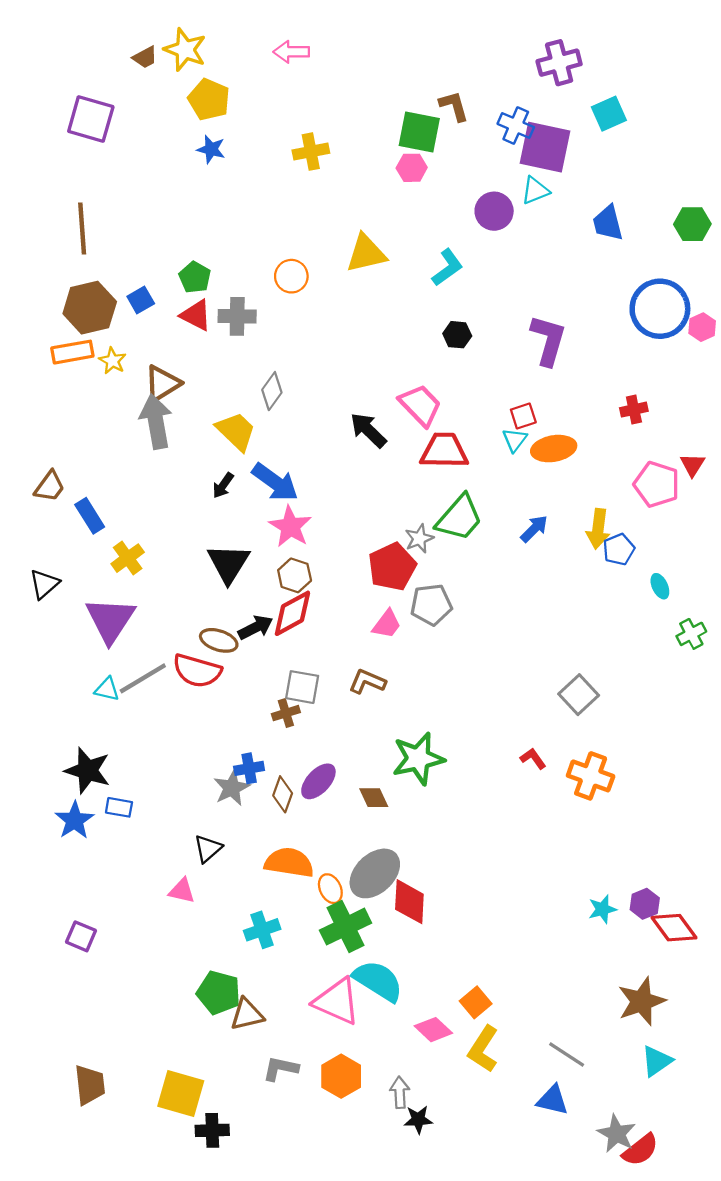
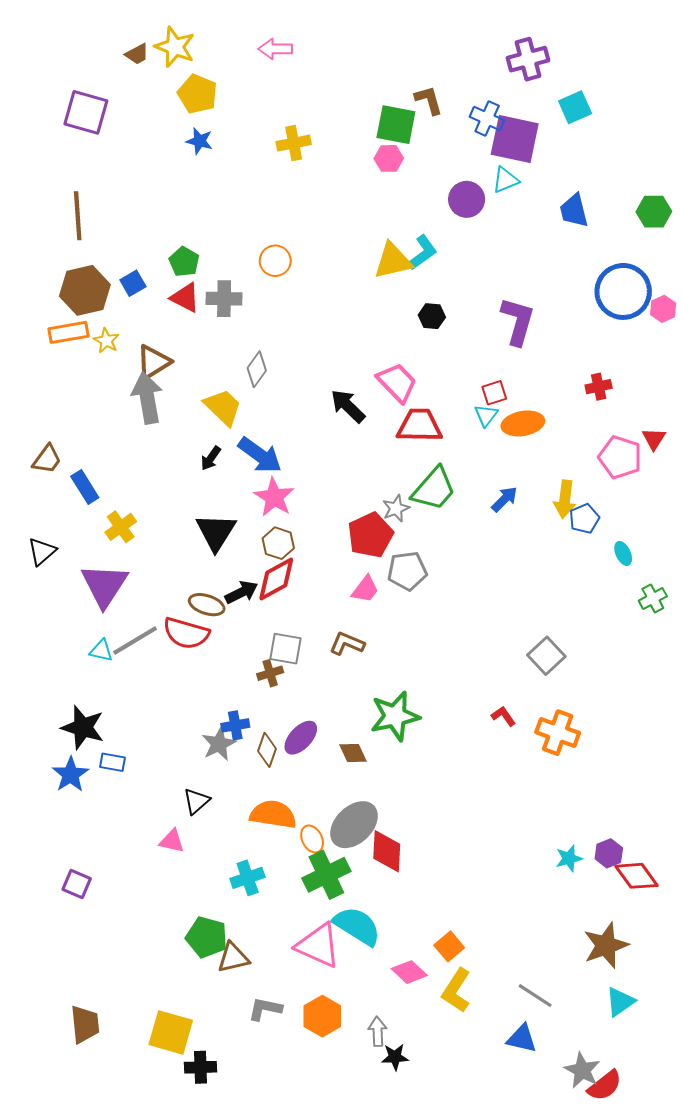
yellow triangle: (366, 253) -> (393, 261), moved

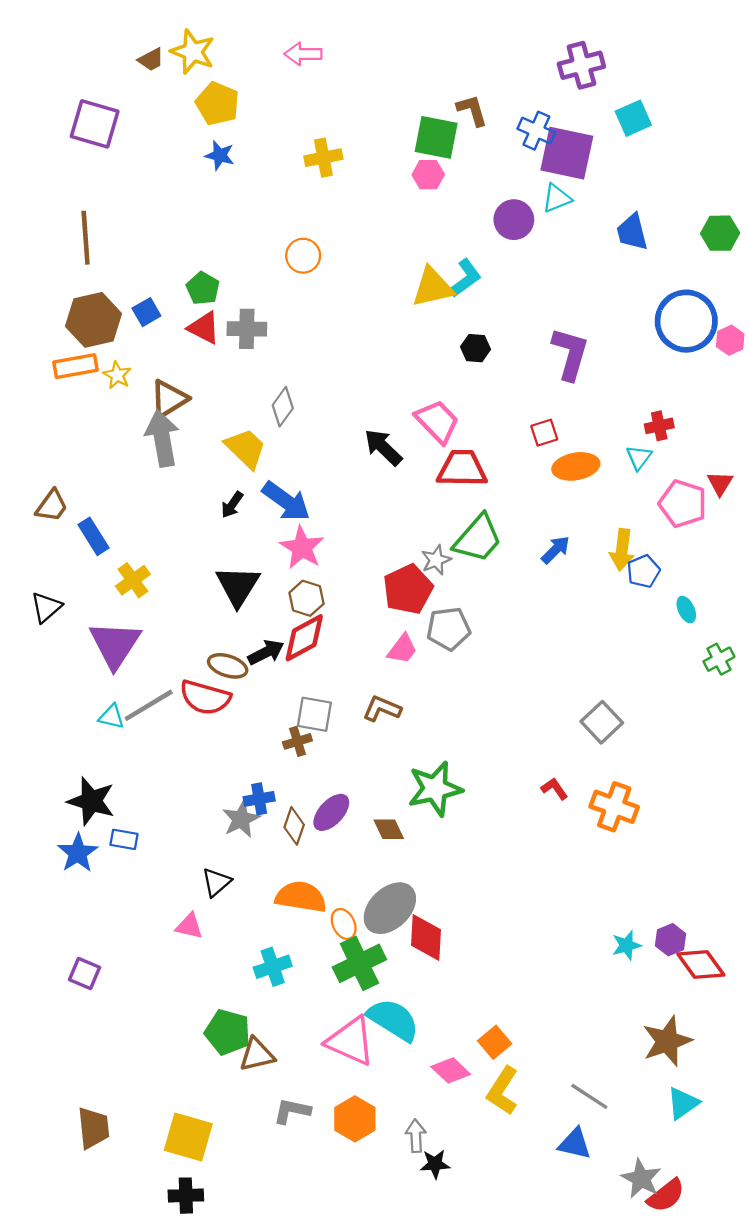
orange circle: (275, 261) -> (303, 256), moved
cyan triangle: (486, 415) -> (639, 457), moved
black cross: (200, 1067) -> (186, 1196), moved

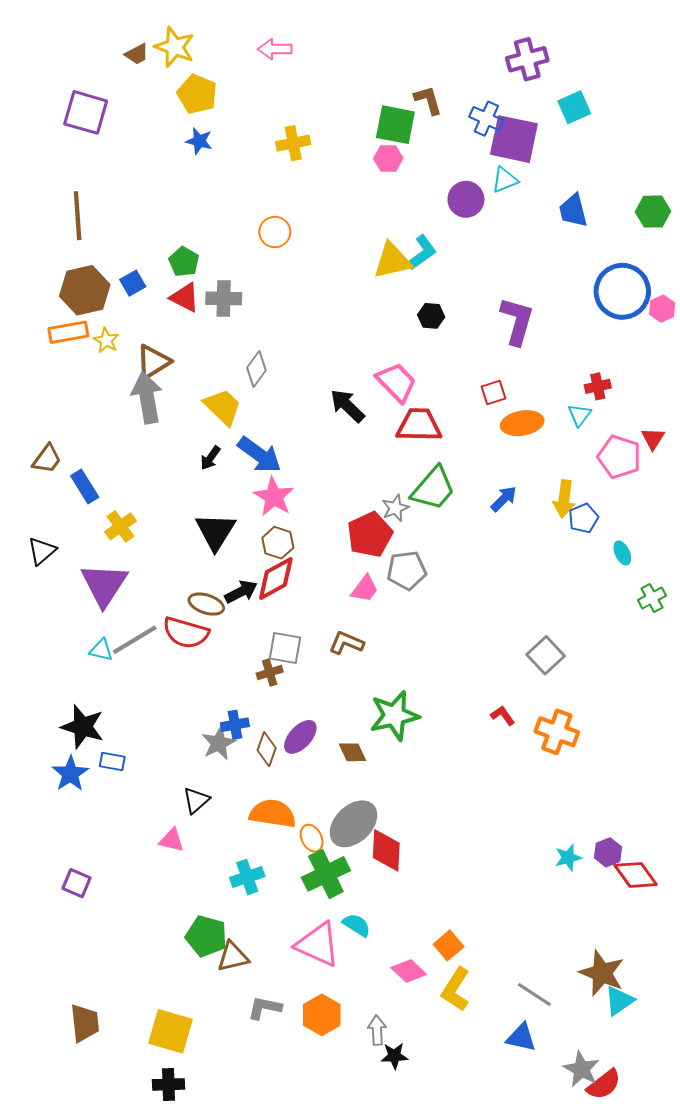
cyan semicircle: (393, 1020) -> (357, 925), size x0.6
brown star: (667, 1041) -> (602, 973), moved, turned -30

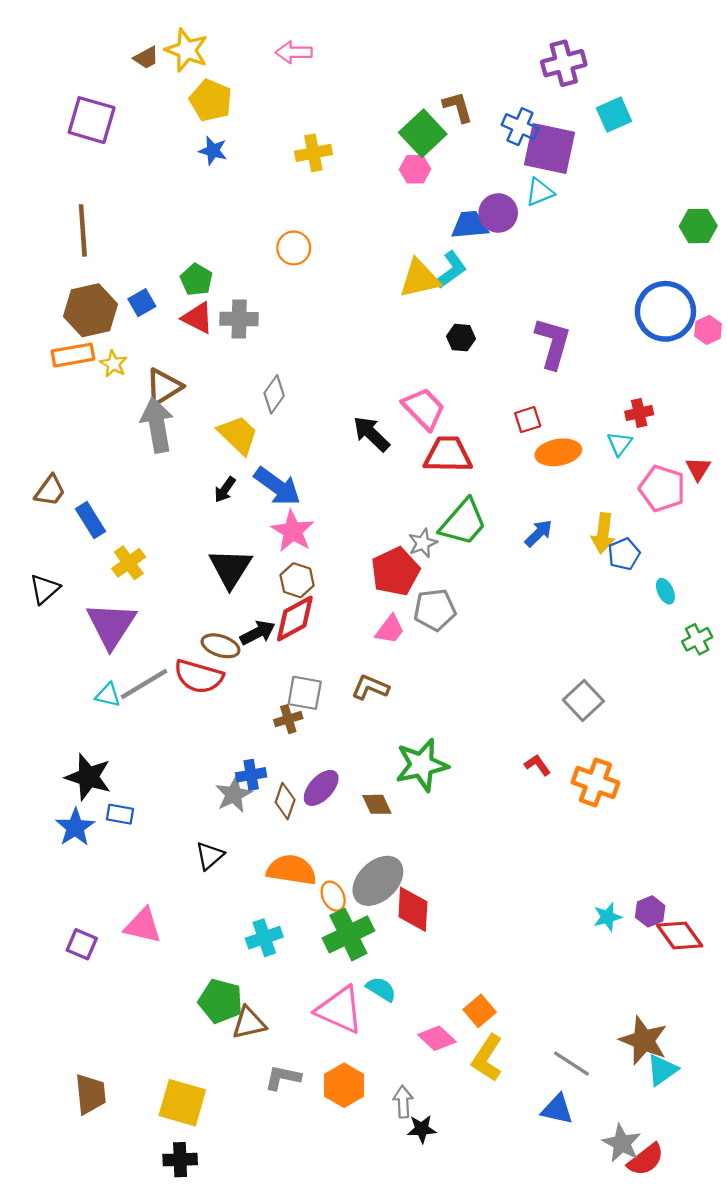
green square: (395, 125) -> (423, 133), turned 36
blue trapezoid: (573, 211) -> (470, 225), moved, turned 99
pink triangle: (172, 840) -> (143, 926), moved, size x1.4

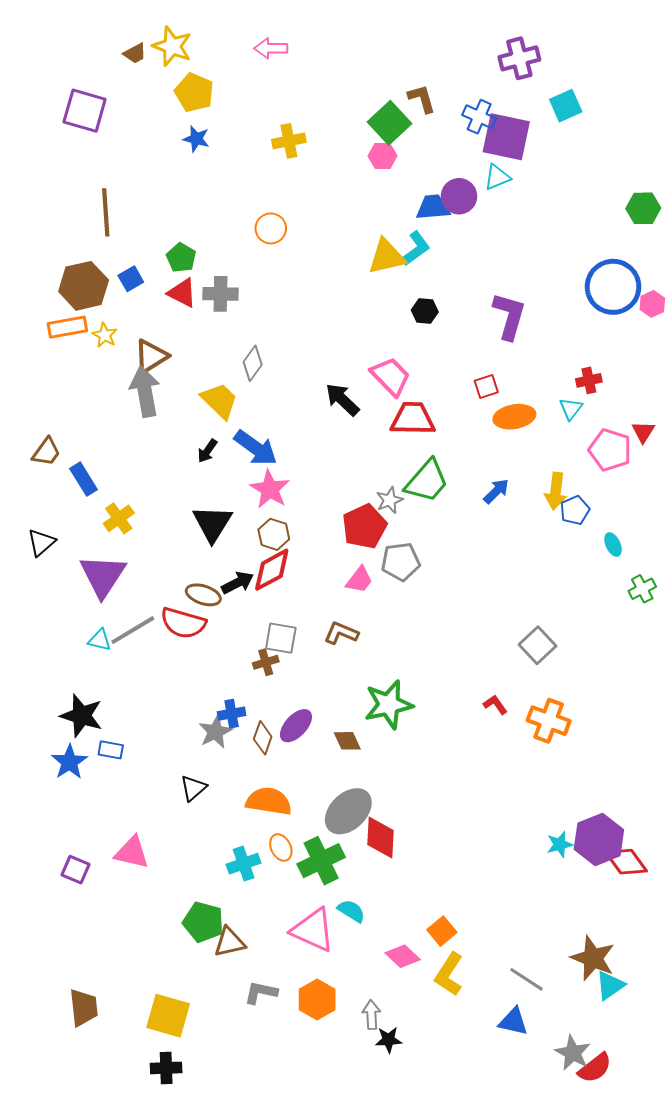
brown line: (83, 230) -> (106, 212), moved
orange ellipse: (333, 896) -> (281, 848), moved
purple hexagon: (650, 911) -> (599, 839), size x1.8

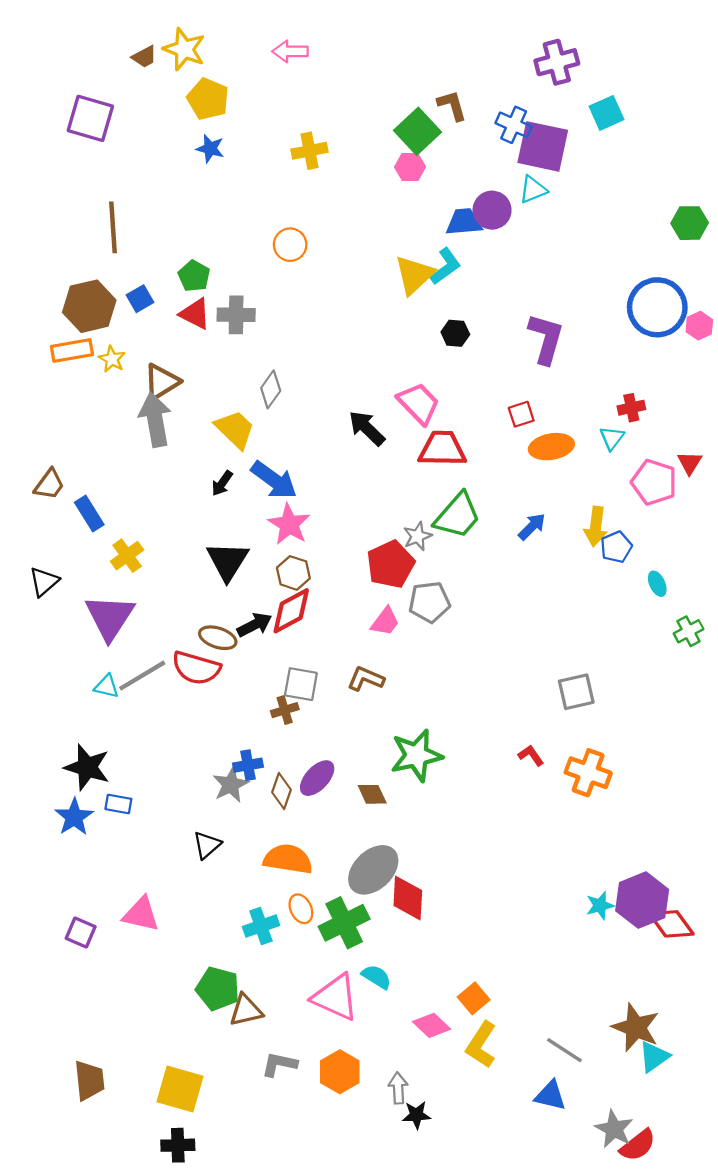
yellow triangle: (387, 257) -> (414, 275), turned -30
gray square: (538, 645) -> (576, 692), turned 30

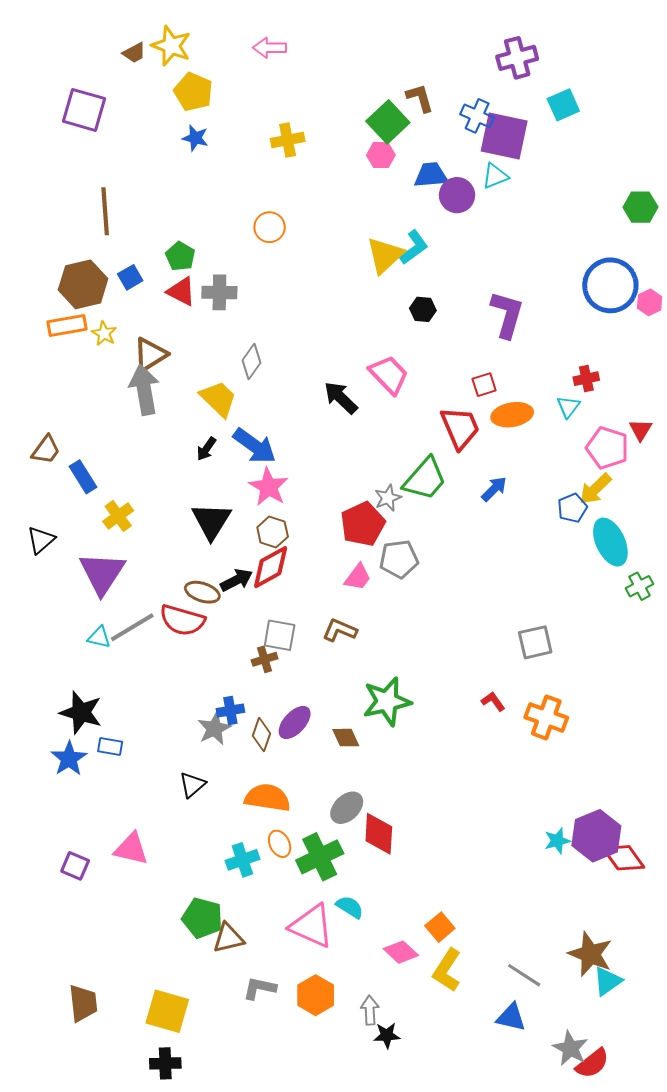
blue trapezoid: (464, 222) -> (431, 175), moved
red trapezoid: (442, 449) -> (460, 428), moved, turned 66
yellow arrow: (596, 526) -> (595, 489), moved, turned 39
cyan ellipse: (657, 584) -> (610, 542), size x2.0
gray ellipse: (373, 870) -> (347, 808), size x0.7

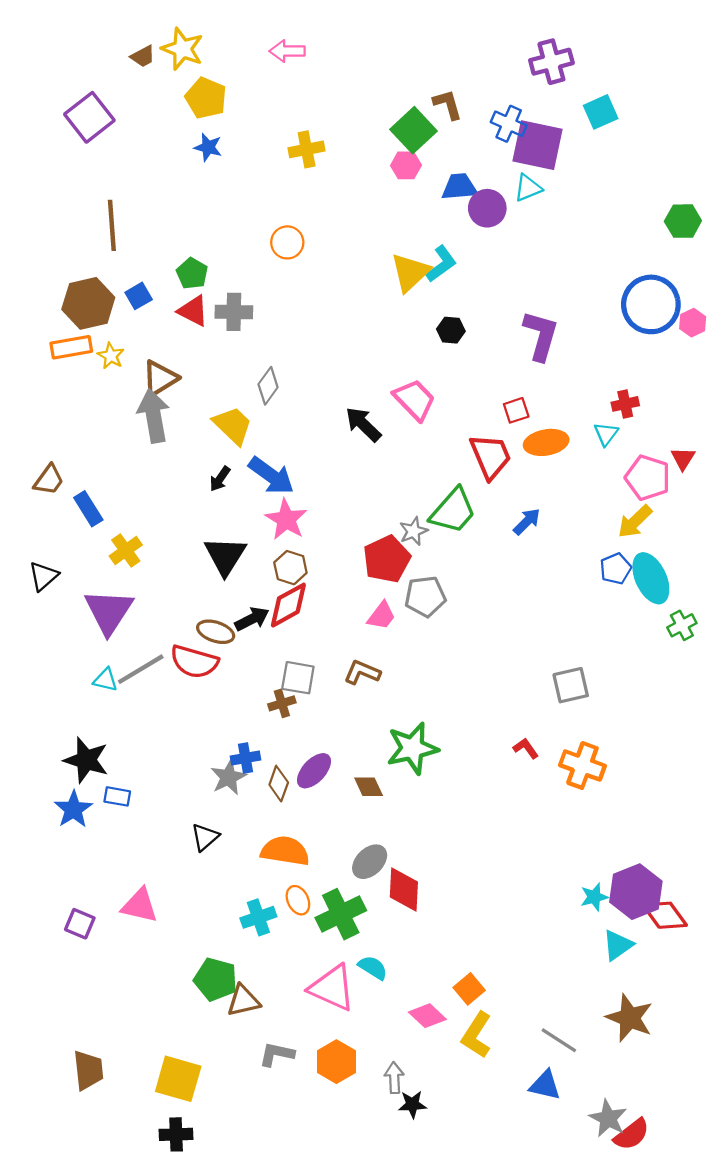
purple square: (84, 110) -> (89, 117), turned 36
blue pentagon: (572, 508) -> (616, 569), moved
cyan triangle: (607, 981) -> (618, 945), moved

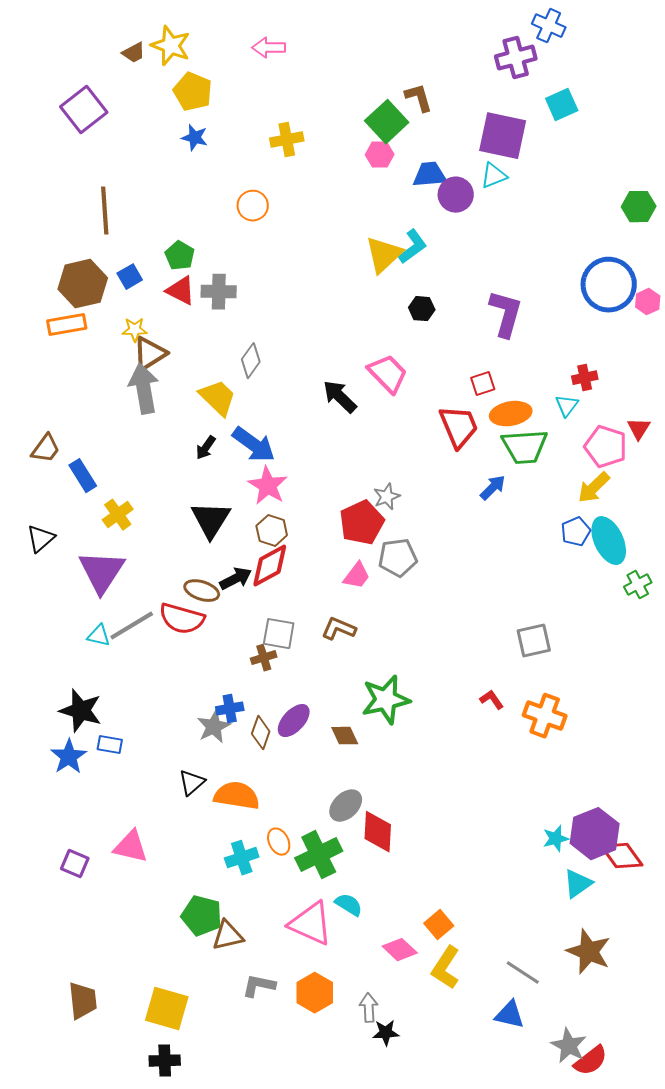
blue cross: (509, 124) -> (549, 26), moved
orange circle: (287, 242) -> (253, 206), moved
yellow star: (111, 356) -> (135, 330), moved, turned -30
green trapezoid: (453, 511) -> (525, 447), moved, turned 45
orange semicircle: (285, 851) -> (237, 796), moved

